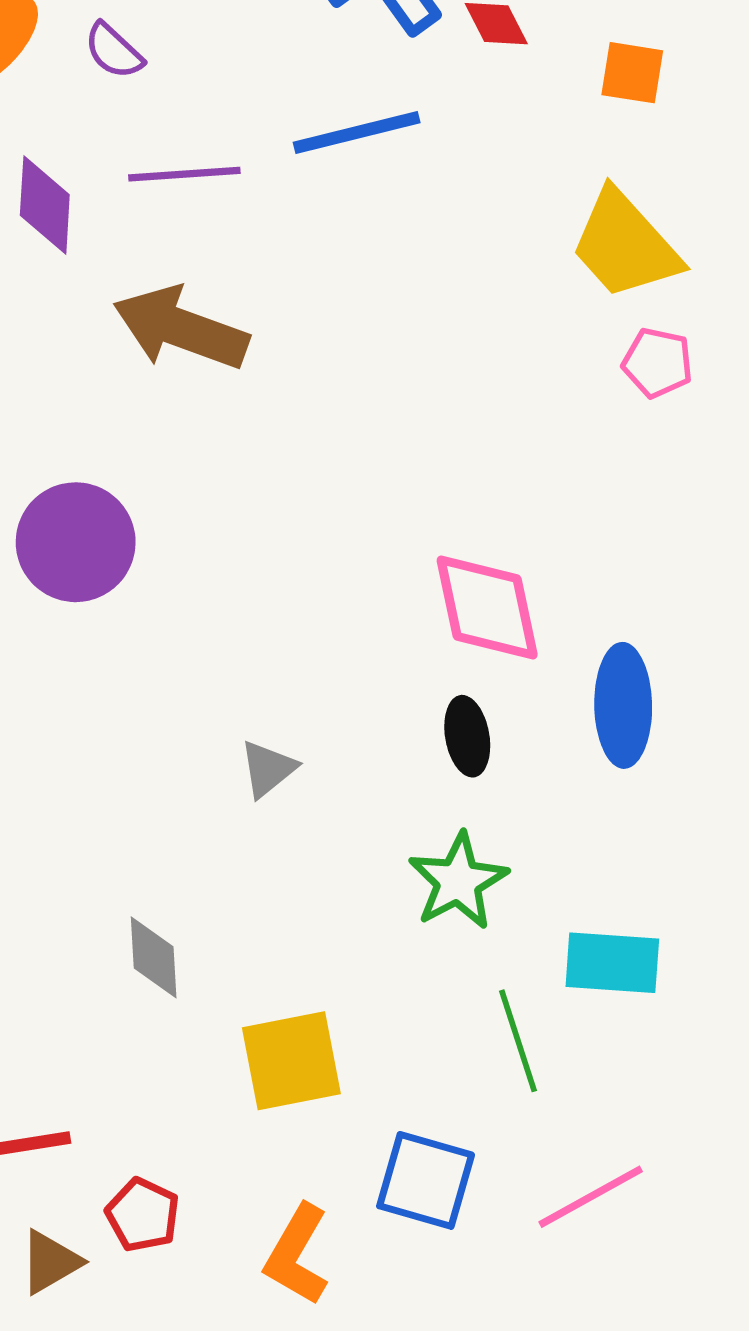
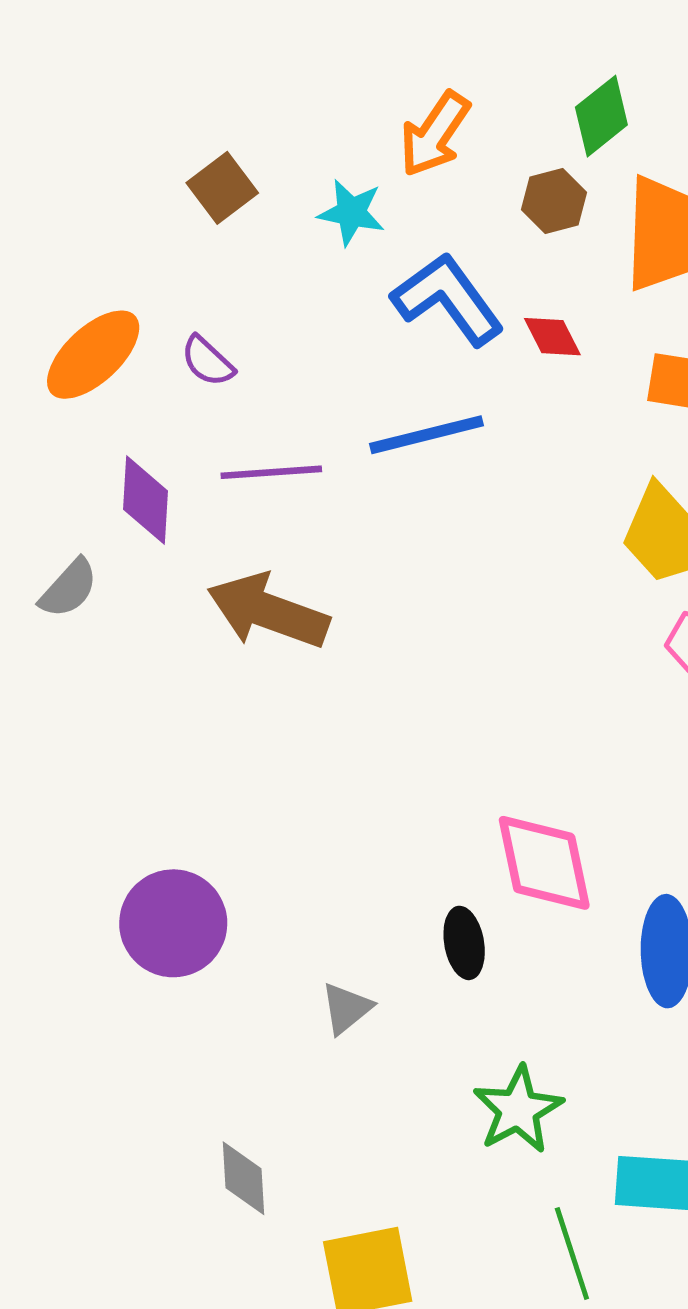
purple circle: (76, 542) -> (173, 923), moved
black ellipse: (467, 736) -> (464, 943), moved

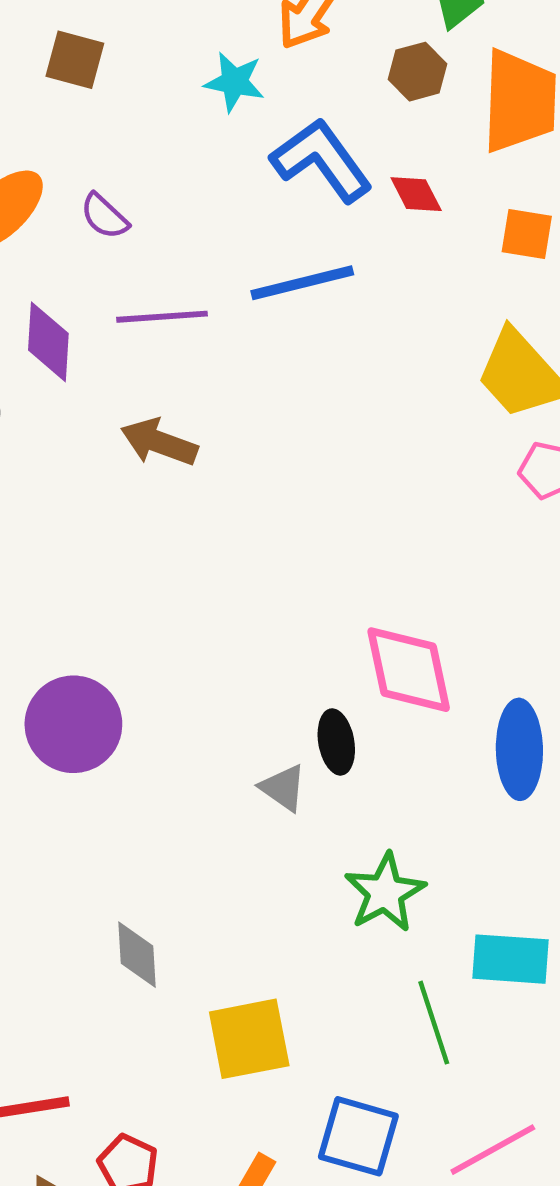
brown square: (222, 188) -> (75, 60), moved, turned -38
brown arrow: (268, 611) -> (159, 442), size x0.7
gray triangle: (346, 1008) -> (283, 788), moved, turned -46

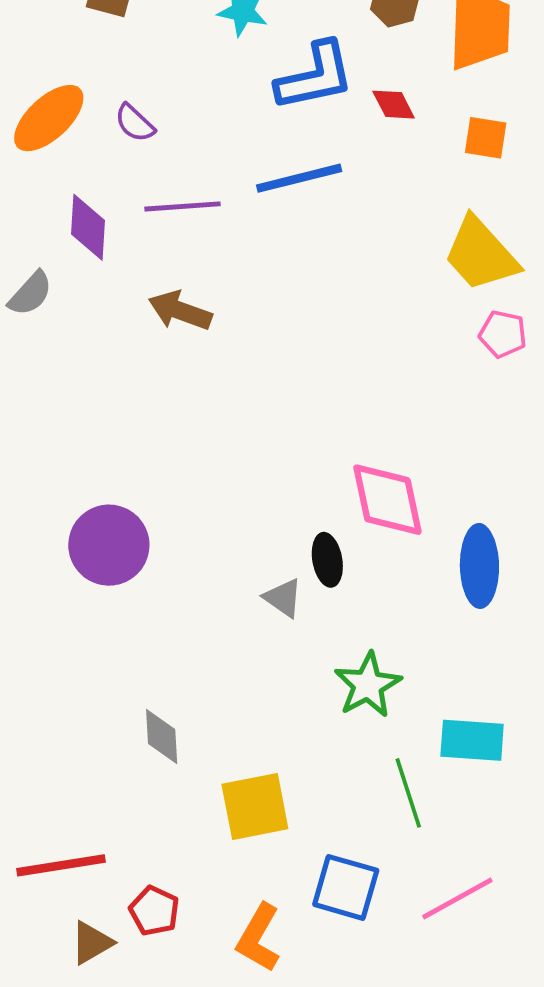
blue L-shape: (322, 160) -> (315, 76), turned 114

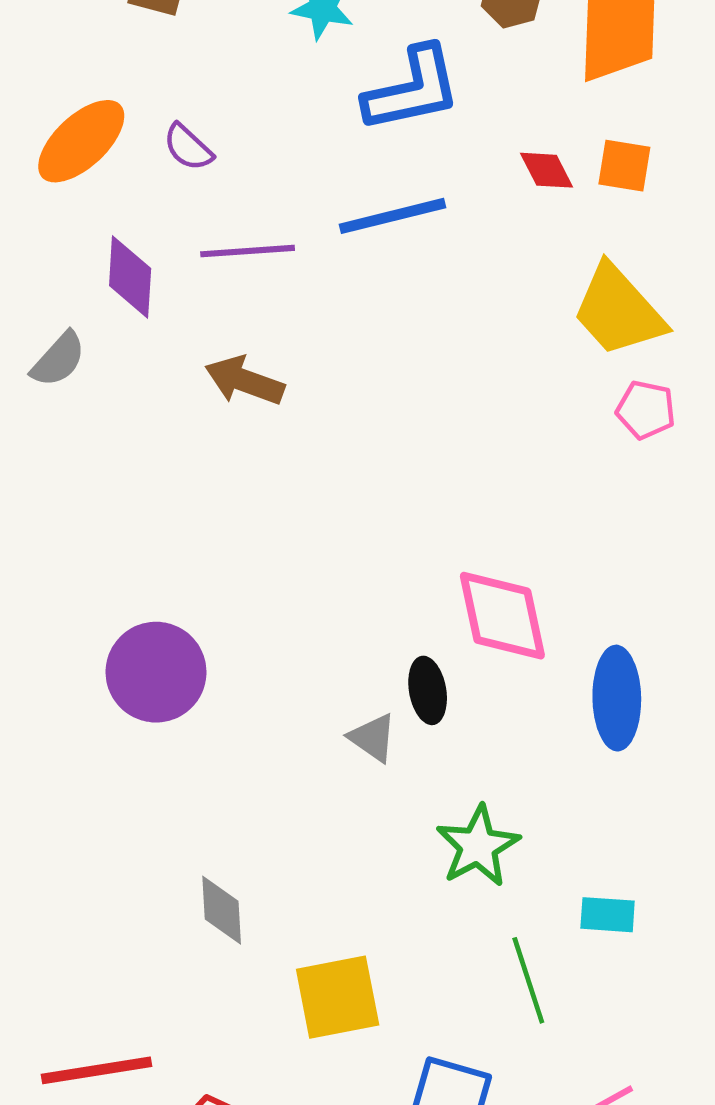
red diamond: (394, 105) -> (547, 170), moved
cyan rectangle: (472, 740) -> (608, 915), size x0.7

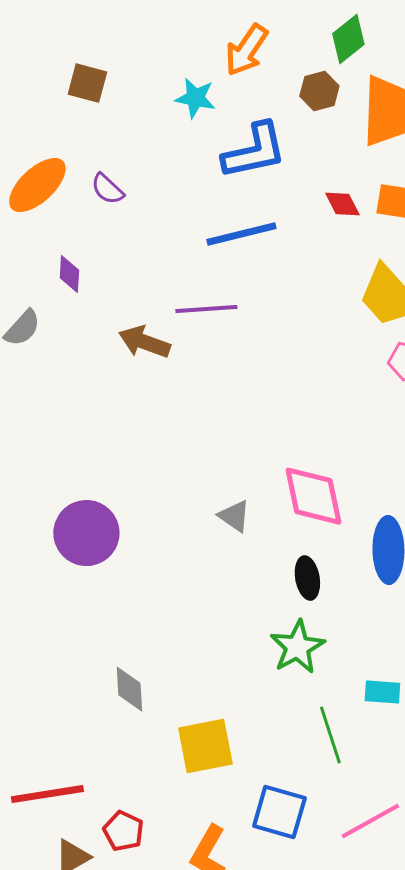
purple line: (248, 251) -> (206, 309), moved
purple diamond: (130, 277) -> (69, 274), size x0.7
black ellipse: (428, 690) -> (307, 578), moved
gray triangle: (373, 738) -> (234, 516), moved

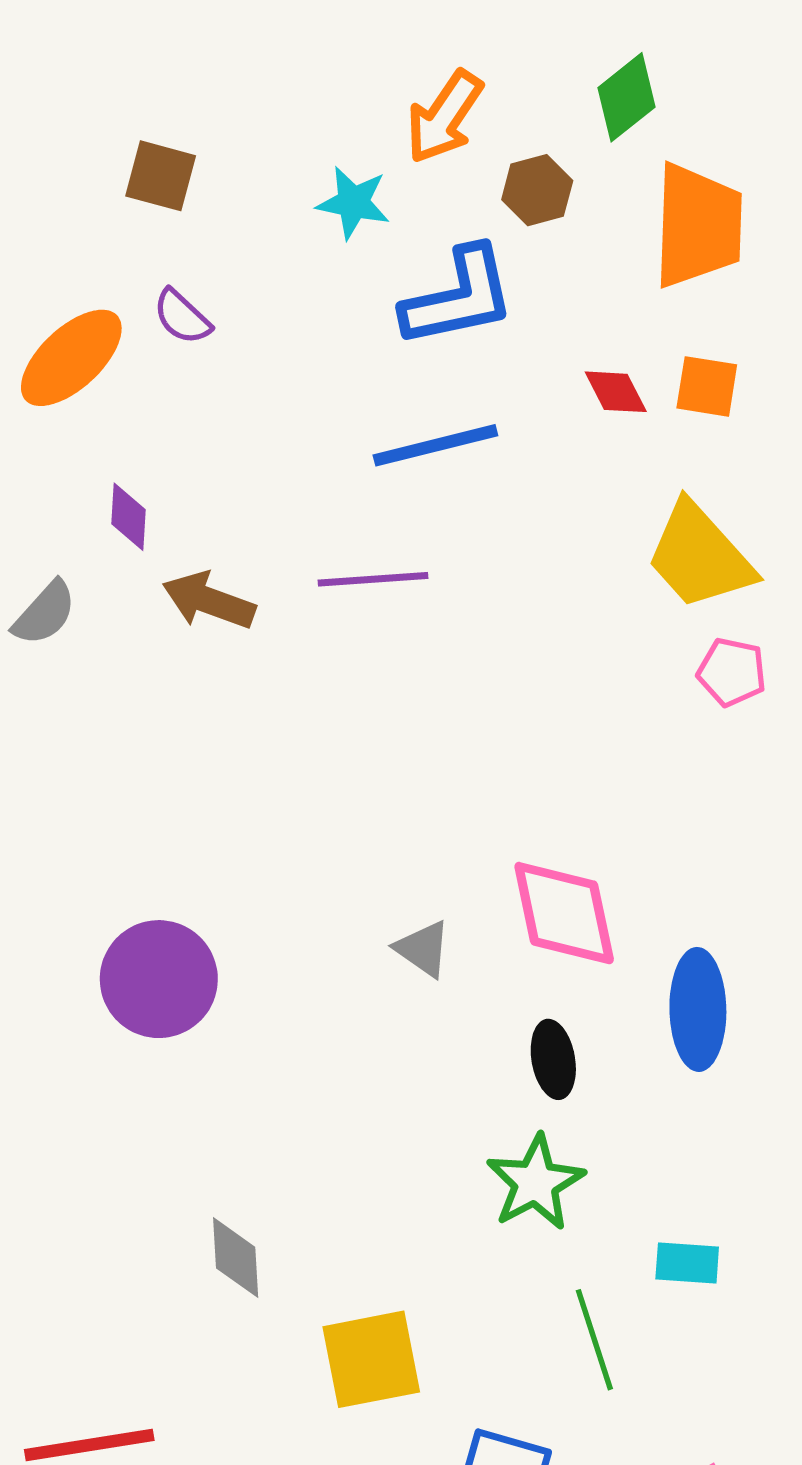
brown hexagon: (319, 91) -> (537, 190), moved
purple semicircle: (107, 189) -> (182, 317), moved
brown arrow: (144, 342) -> (209, 601), moved

